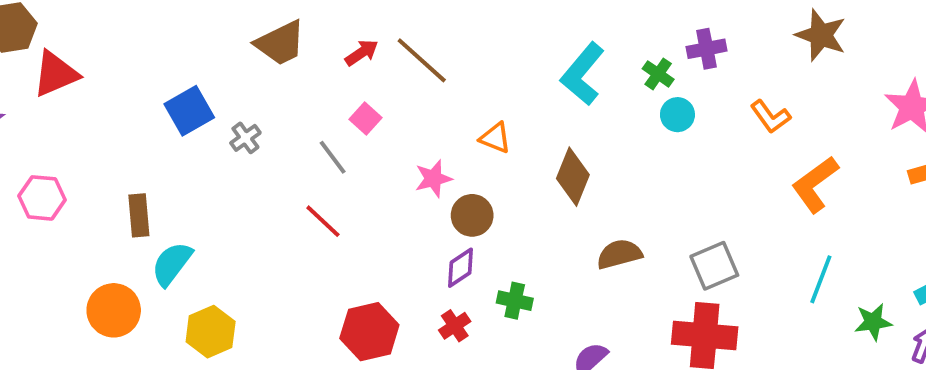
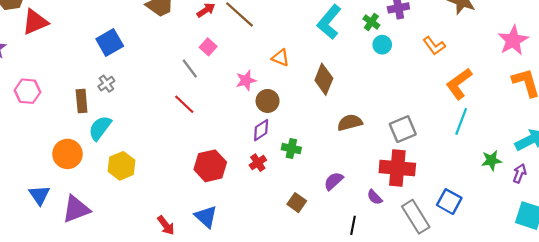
gray cross: (245, 138) -> (106, 84), moved
cyan line: (821, 279) -> (461, 121), moved

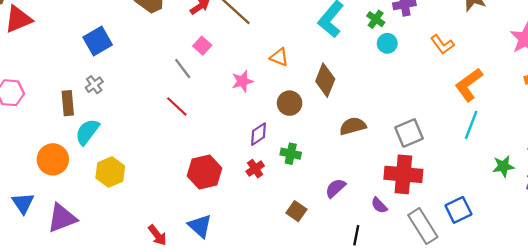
brown circle: (268, 101) -> (290, 103), moved
blue square: (449, 202) -> (458, 210), turned 35

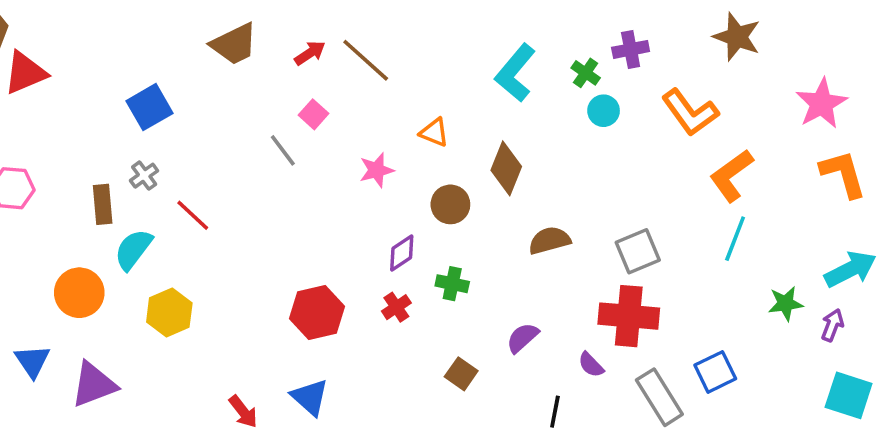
orange L-shape: (442, 44) -> (690, 113), size x1.5
red line: (177, 107) -> (193, 215), moved

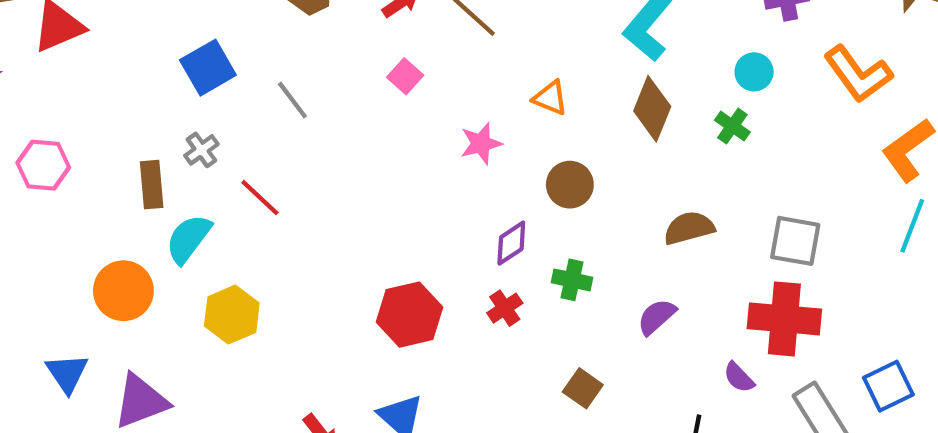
green cross: (586, 73) -> (732, 126), moved
gray line: (283, 150) -> (292, 100), moved
brown diamond: (506, 168) -> (652, 109), moved
gray square: (638, 251) -> (795, 241), turned 33
purple semicircle: (522, 338) -> (657, 317), moved

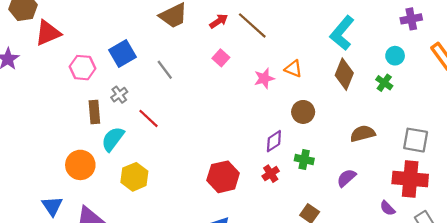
pink star: (481, 143) -> (264, 78), moved
pink hexagon: (43, 165) -> (82, 68), moved

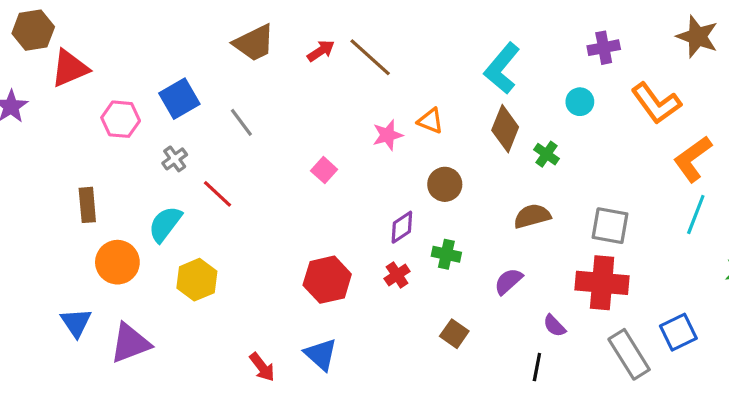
pink square: (221, 58) -> (324, 170), moved
green cross: (384, 83) -> (546, 154), moved
brown rectangle: (94, 112) -> (87, 205), moved
purple semicircle: (387, 208) -> (554, 326), moved

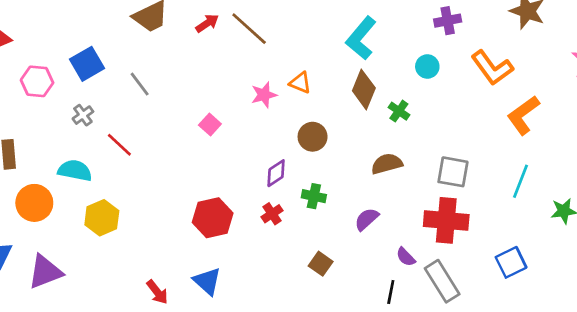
cyan line: (696, 215) -> (521, 181), moved
cyan semicircle: (165, 224) -> (75, 170), turned 64
gray rectangle: (629, 354) -> (442, 281), moved

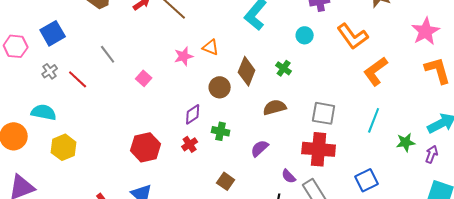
gray line: (140, 84) -> (108, 54), moved
brown diamond: (364, 89) -> (247, 71), moved
red line: (119, 145) -> (78, 79), moved

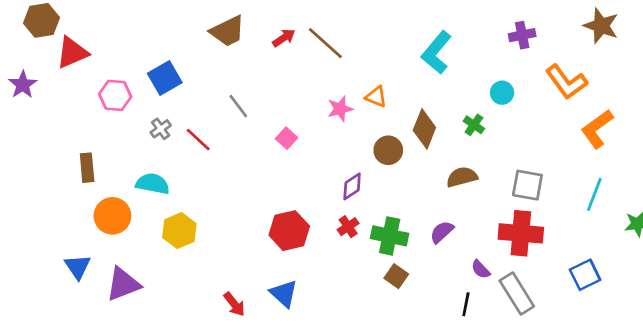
cyan circle: (305, 35) -> (502, 93), moved
green cross: (221, 131) -> (390, 236), moved, size x1.5

